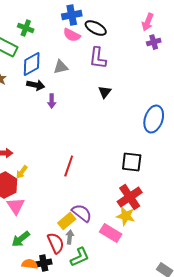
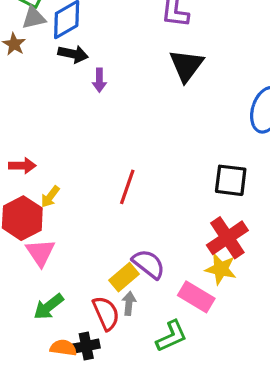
gray triangle: (61, 67) -> (34, 18), moved
black triangle: (105, 92) -> (186, 65), size x1.6
green L-shape: (80, 257) -> (172, 336), moved

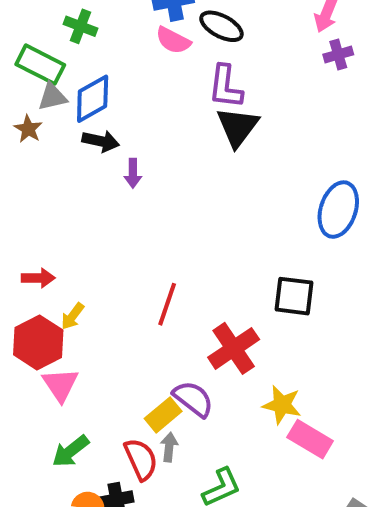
black triangle: (186, 65) -> (238, 127), moved
red cross: (227, 238) -> (234, 348), moved
pink rectangle: (196, 297) -> (310, 439), moved

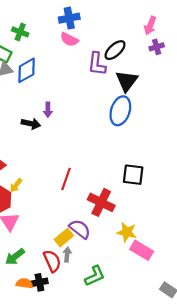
black ellipse: (221, 26) -> (115, 50), moved, turned -70
black triangle: (238, 127) -> (127, 81), moved
black arrow: (101, 141) -> (31, 124), moved
blue ellipse: (338, 210) -> (120, 111), moved
red cross: (234, 348) -> (101, 202), turned -30

